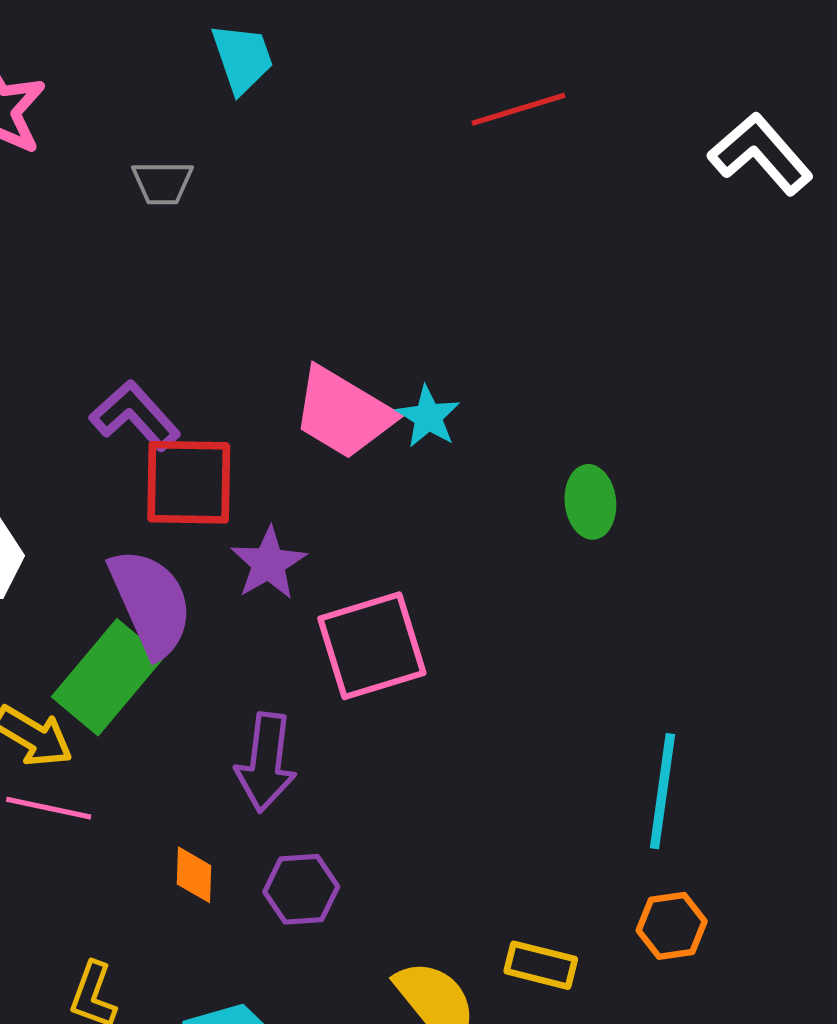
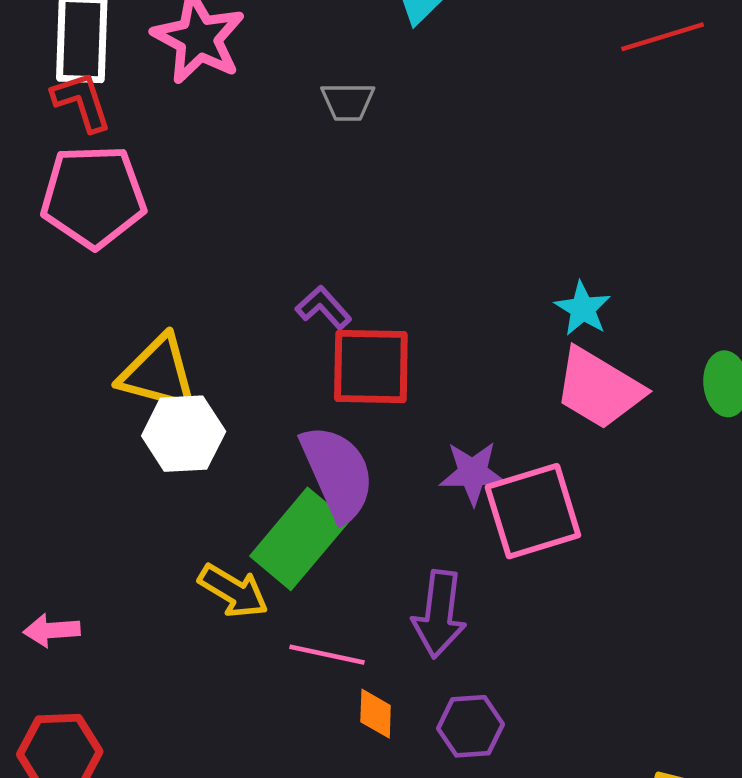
pink trapezoid: (343, 413) -> (599, 388), moved
purple L-shape: (135, 416) -> (324, 308), size x0.7
purple star: (269, 563) -> (473, 473), moved, turned 30
pink line: (49, 808) -> (327, 655), moved

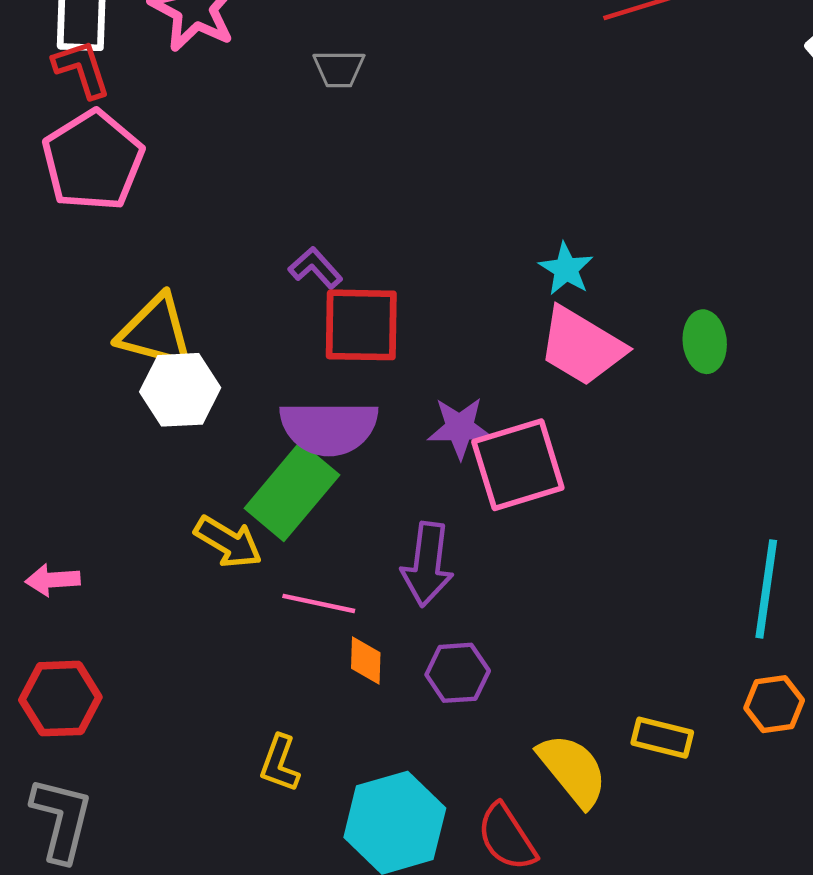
pink pentagon: (93, 196) -> (93, 160), turned -30
purple semicircle: (337, 473) -> (329, 428), turned 114

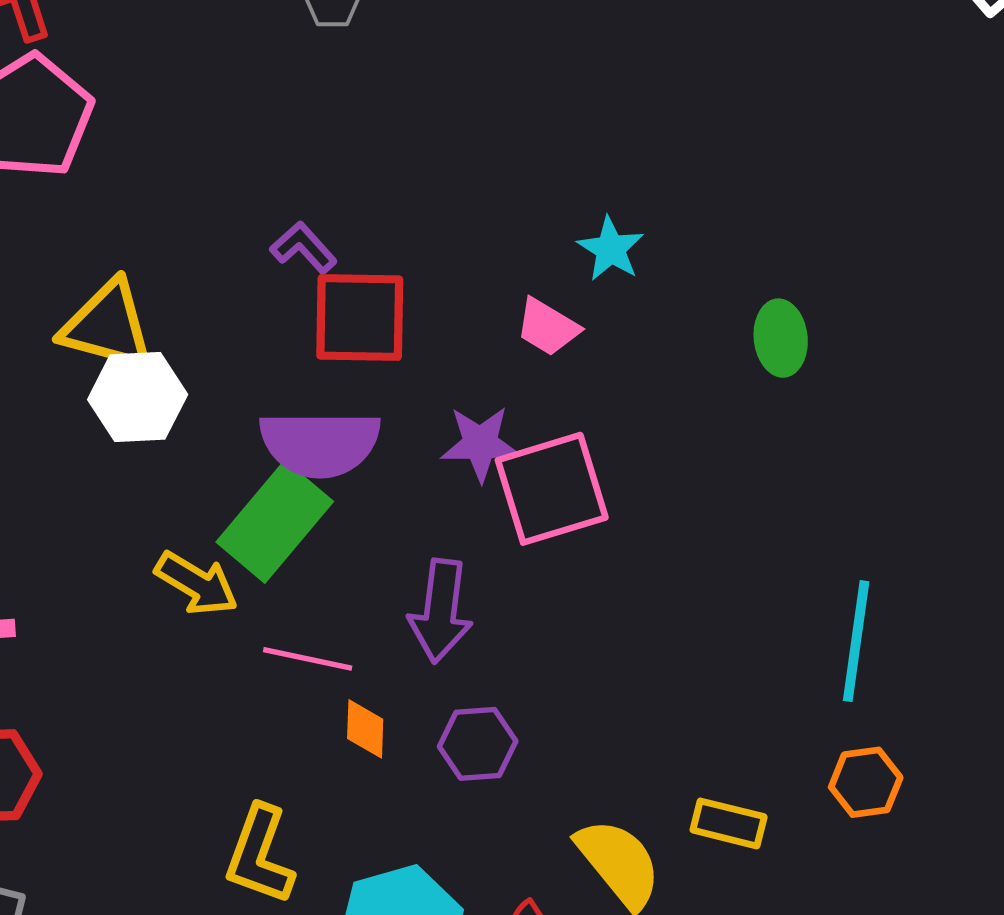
pink trapezoid: (582, 346) -> (548, 327), moved, size x0.6
yellow L-shape: (280, 763) -> (260, 855), size x1.4

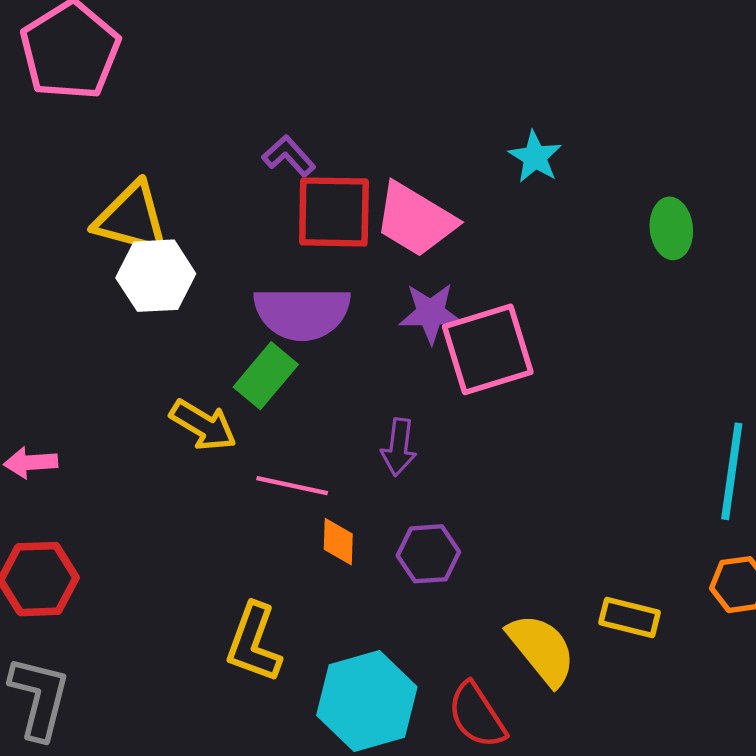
pink trapezoid: (548, 327) -> (415, 220), moved, size x1.6
green rectangle: (275, 522) -> (266, 376), size x0.7
purple arrow: (441, 611) -> (399, 447), size x0.7

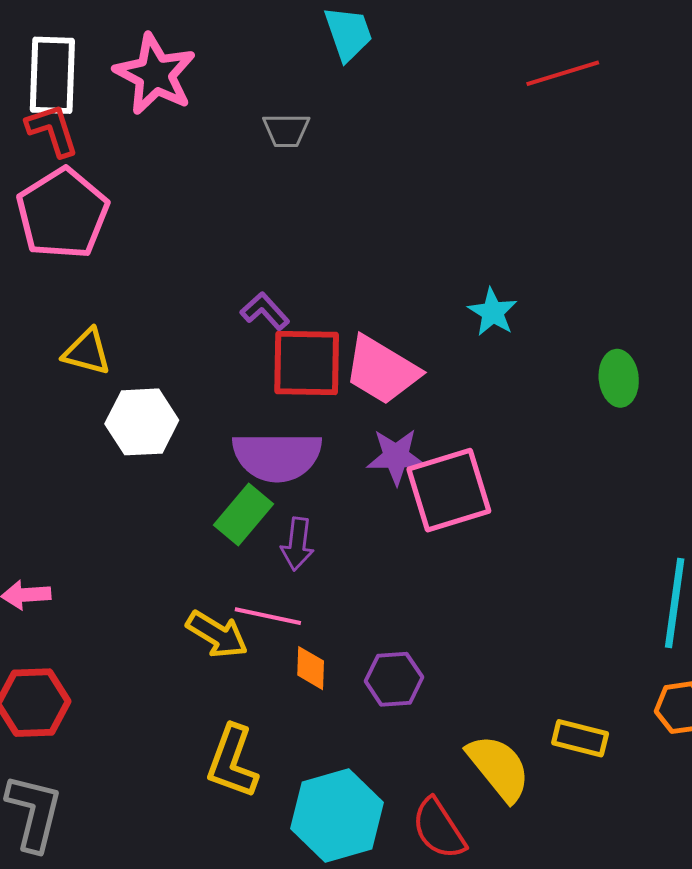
yellow triangle: (132, 219) -> (87, 352), moved, size x0.7
yellow arrow: (203, 425) -> (217, 634), moved
purple arrow: (399, 447) -> (297, 544), moved

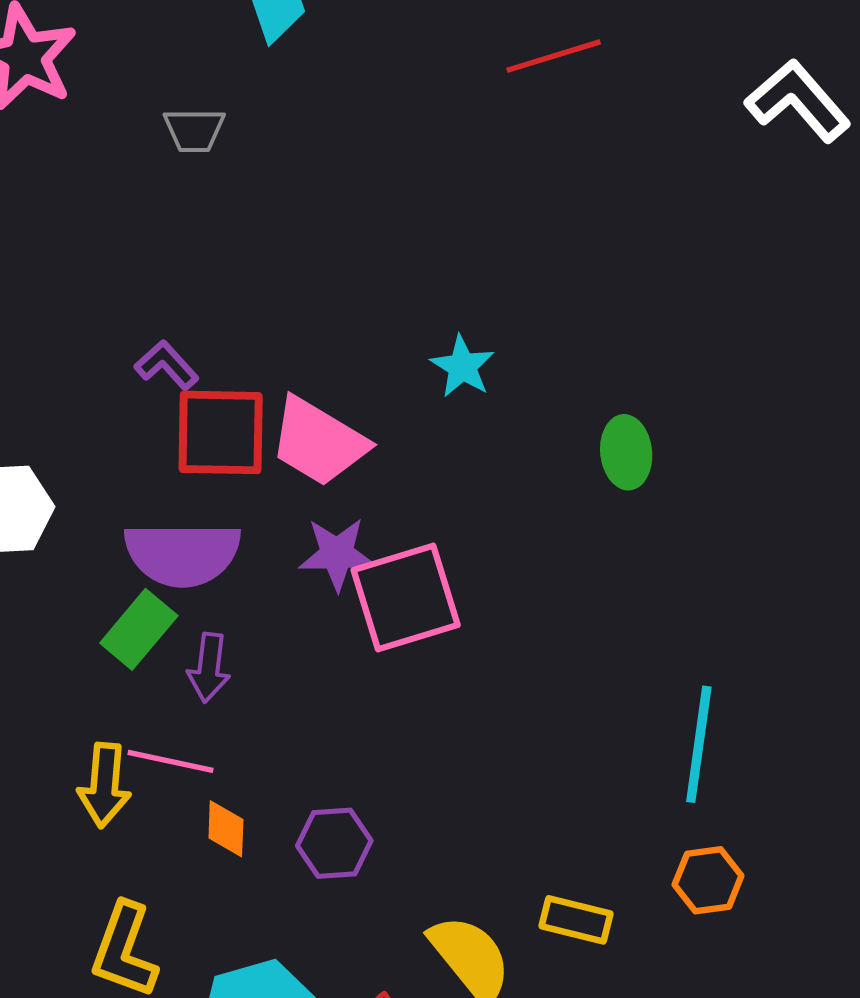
yellow arrow: (217, 634) -> (104, 785), turned 64

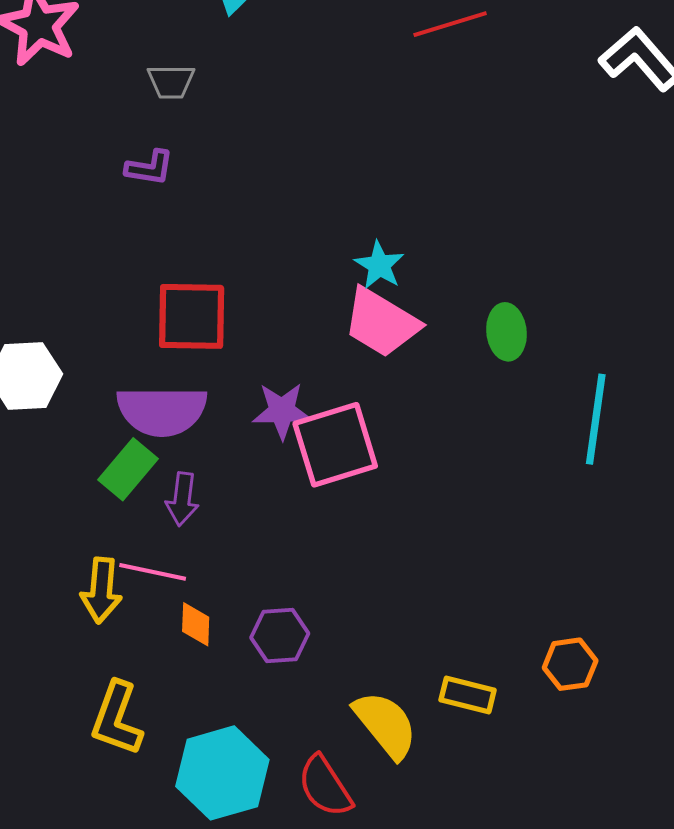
purple L-shape: (167, 365) -> (150, 168), moved, turned 141
pink trapezoid: (318, 442) -> (381, 323), moved
cyan line: (699, 744) -> (596, 419), moved

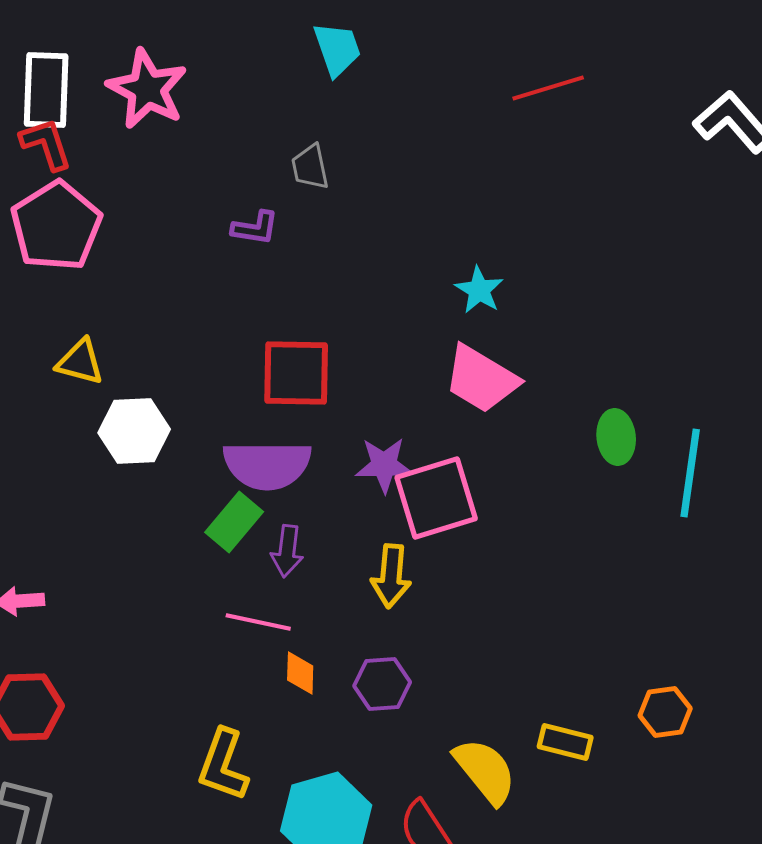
gray trapezoid: (171, 82) -> (310, 167), moved, turned 78
cyan star: (379, 265) -> (479, 290), moved
green ellipse: (507, 332) -> (616, 437), moved
yellow arrow: (101, 590) -> (391, 576), moved

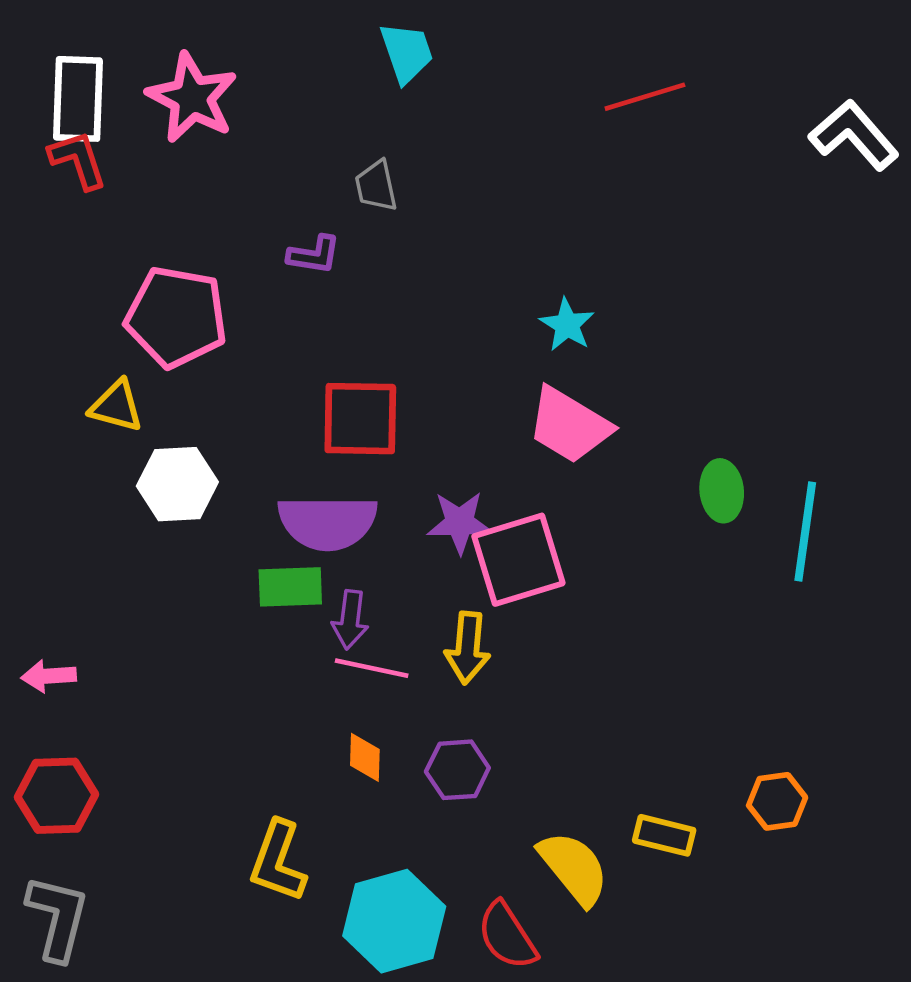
pink pentagon: (56, 226) -> (176, 317), moved, turned -30
green rectangle: (234, 522) -> (290, 587), turned 48
pink line: (258, 622) -> (372, 668), moved

